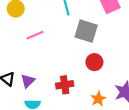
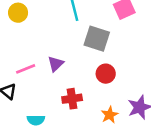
pink line: (35, 35) -> (26, 69), moved
purple triangle: (28, 81) -> (56, 64), moved

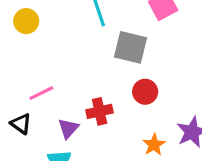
purple triangle: (56, 64) -> (68, 128), moved
red cross: (72, 99) -> (100, 111), moved

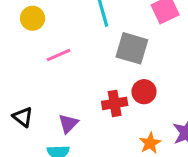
pink line: (41, 93) -> (59, 55), moved
red cross: (100, 111) -> (115, 103), moved

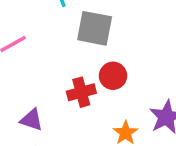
purple triangle: (68, 124) -> (32, 120), turned -50

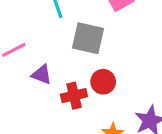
purple triangle: (32, 120) -> (42, 75), moved

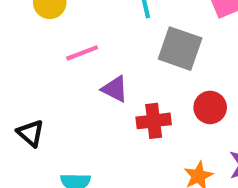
red circle: (103, 82) -> (210, 107), moved

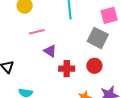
gray square: (180, 49) -> (98, 38), moved

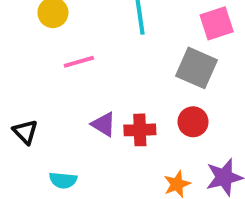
purple triangle: (50, 51) -> (104, 124), moved

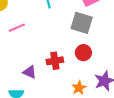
purple triangle: (104, 124) -> (30, 72), moved

